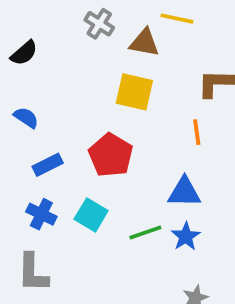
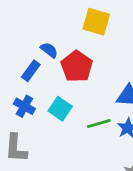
blue semicircle: (26, 118) -> (49, 50), moved
blue rectangle: (48, 165) -> (31, 71), turned -30

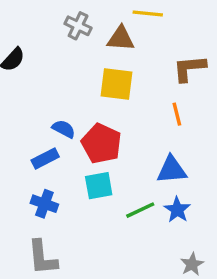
blue rectangle: (31, 71) -> (45, 158), turned 36
cyan square: (60, 109) -> (99, 186), moved, turned -35

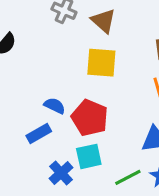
brown triangle: (121, 39) -> (103, 21), turned 40
blue cross: (44, 204) -> (61, 173), moved, turned 30

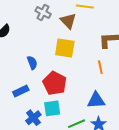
blue semicircle: (55, 106) -> (32, 63), moved, turned 40

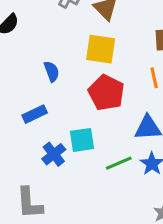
red pentagon: (55, 83) -> (106, 93), moved

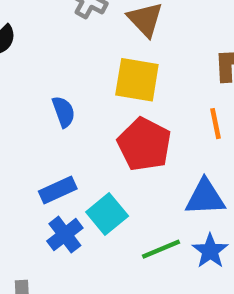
blue rectangle: (35, 114) -> (58, 190), moved
cyan square: (82, 140) -> (107, 214), turned -32

